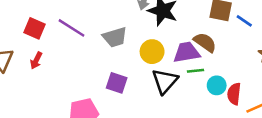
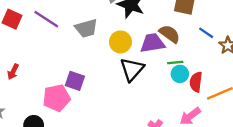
blue line: (244, 21) -> (206, 33), moved
red arrow: (36, 60) -> (13, 72), moved
green line: (195, 71) -> (175, 63), moved
purple square: (117, 83) -> (75, 81), moved

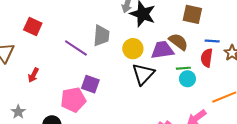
purple line: (46, 19) -> (76, 48), moved
gray trapezoid: (86, 28) -> (101, 36), turned -70
blue line: (206, 33) -> (212, 41), turned -32
red semicircle: (196, 82) -> (207, 58), moved

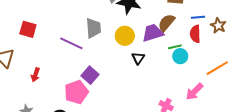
brown semicircle: (178, 42) -> (166, 23), turned -78
black triangle: (143, 74) -> (138, 58), size x0.6
purple square: (90, 84) -> (90, 75), turned 30

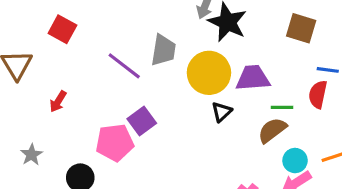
brown semicircle: (166, 23) -> (272, 130), moved
yellow circle: (125, 36) -> (209, 73), size x1.4
cyan circle: (180, 56) -> (295, 161), moved

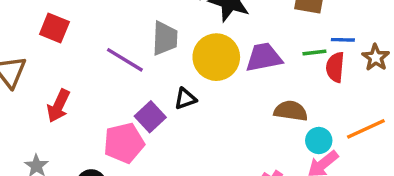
red arrow: (58, 102) -> (58, 106), size x1.4
green line: (282, 107) -> (314, 53), moved
black triangle: (222, 112) -> (185, 99), moved, turned 30
brown semicircle: (272, 130) -> (291, 111), turned 52

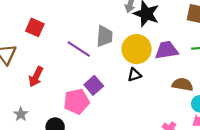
black triangle: (185, 99) -> (134, 75), moved

